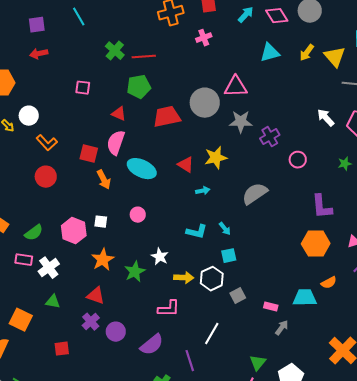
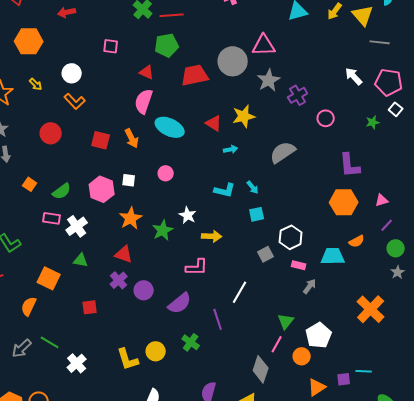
white circle: (29, 116) -> (72, 73), moved
gray star: (241, 122) -> (269, 80), turned -30
red square: (89, 154) -> (101, 140), moved
red circle: (46, 177) -> (51, 133), moved
white hexagon: (212, 279) -> (291, 237), moved

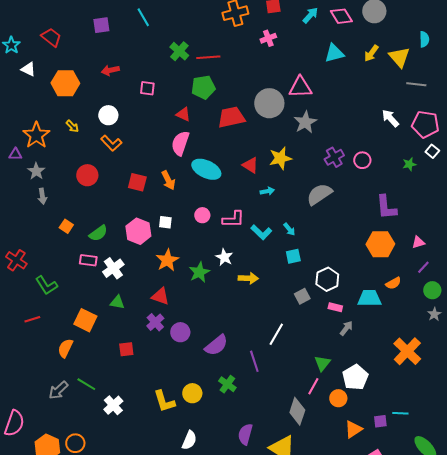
red arrow: (67, 12) -> (110, 70), moved
purple cross: (298, 95) -> (334, 157), moved
cyan L-shape: (225, 190) -> (261, 232), turned 30
pink L-shape: (197, 267) -> (233, 219), moved

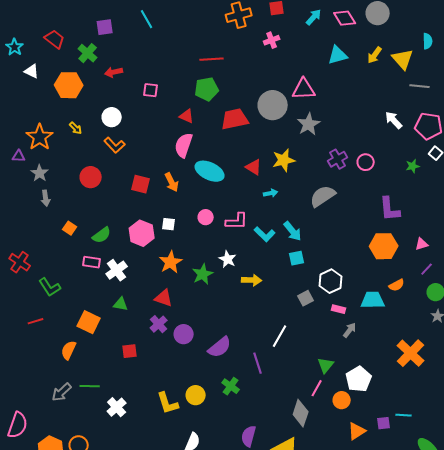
green cross: (179, 51) -> (88, 53), moved
cyan arrow: (289, 229) -> (293, 231), size x1.5
green line: (86, 384) -> (90, 386), turned -30

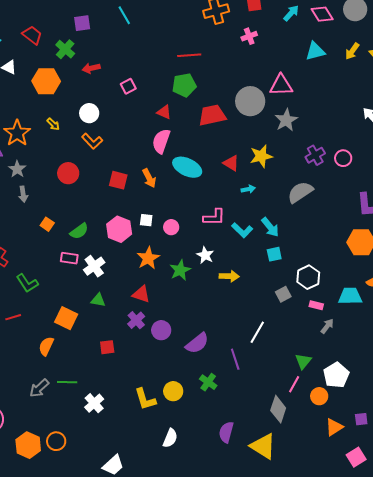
pink square: (151, 90) -> (128, 86), turned -35
pink circle: (206, 217) -> (171, 227), moved

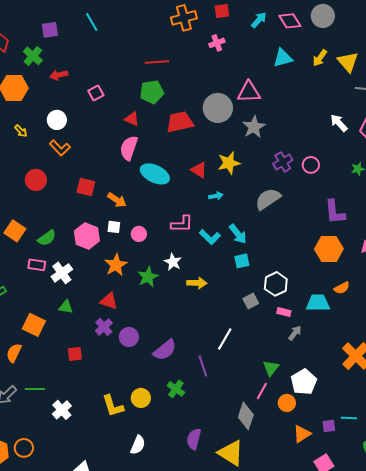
orange arrow: (149, 178) -> (117, 200), moved, turned -30
orange square: (47, 224) -> (15, 231), size x1.5

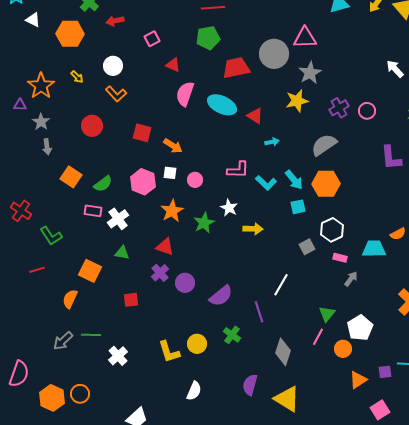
red triangle: (132, 119) -> (173, 65), moved
yellow star: (229, 163) -> (297, 101), moved
cyan ellipse: (155, 174) -> (222, 105), moved
orange hexagon: (329, 249) -> (326, 184), moved
gray diamond: (246, 416) -> (283, 352), moved

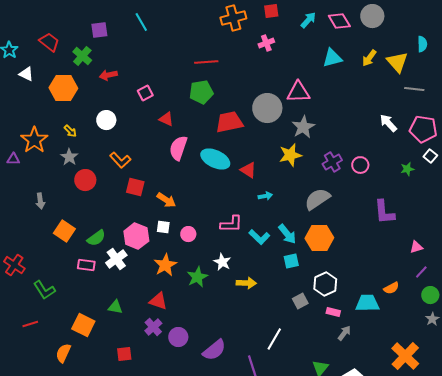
orange L-shape: (116, 94) -> (120, 160), moved
gray star: (41, 122) -> (69, 157), moved
white cross: (118, 219) -> (116, 259), moved

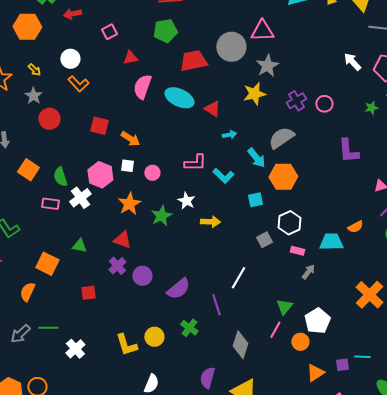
red triangle: (166, 119) -> (130, 58), turned -35
orange L-shape: (120, 160) -> (78, 84), moved
cyan arrow: (287, 234) -> (256, 158), moved
green semicircle: (96, 238) -> (60, 177), turned 108

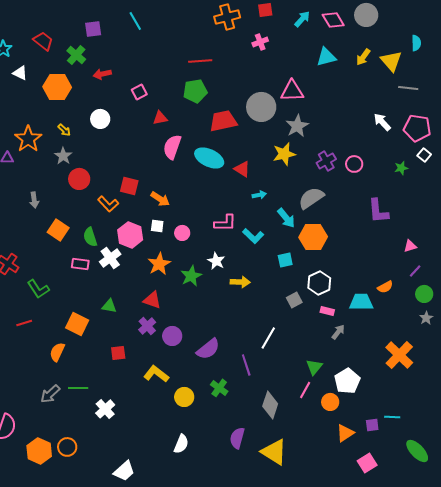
orange L-shape: (78, 84) -> (108, 204), moved
yellow L-shape: (126, 345) -> (156, 374), moved, turned 145

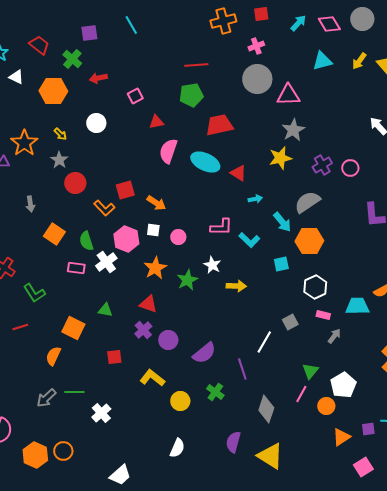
gray circle: (261, 107) -> (257, 79), moved
red square: (129, 186) -> (125, 190), turned -30
gray square: (294, 300) -> (290, 322), moved

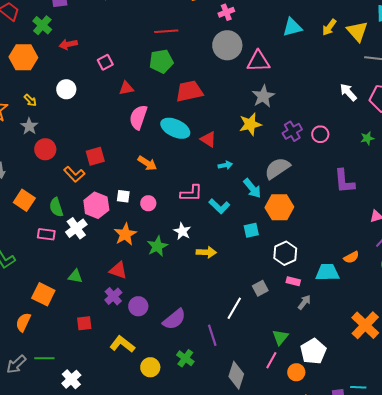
orange arrow: (156, 203) -> (147, 163), moved

